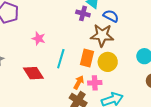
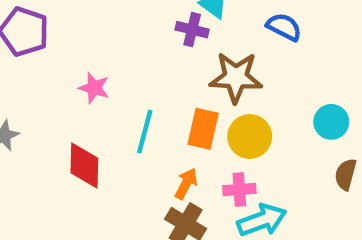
blue semicircle: (111, 16) -> (284, 27), moved
red diamond: (33, 73) -> (84, 165), turned 35
pink cross: (95, 83) -> (239, 189), moved

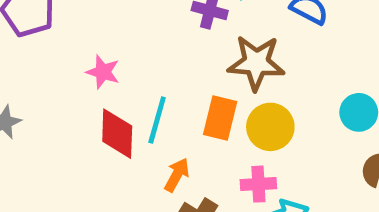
red diamond: (84, 165) -> (117, 134), moved
orange arrow: (186, 184) -> (177, 175), moved

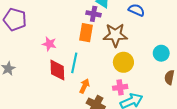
orange rectangle: (220, 118) -> (86, 33), moved

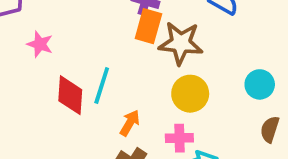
orange rectangle: (86, 33) -> (148, 26), moved
pink star: (49, 44) -> (40, 44), moved
orange arrow: (84, 86) -> (130, 123), moved

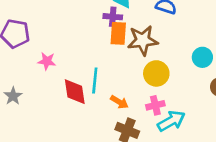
orange arrow: (130, 123) -> (119, 102), turned 102

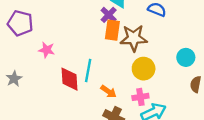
purple cross: (113, 17) -> (109, 15), turned 35

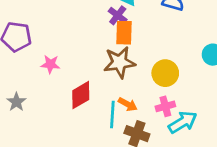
brown star: (134, 38) -> (119, 62), moved
cyan line: (88, 71) -> (112, 115), moved
red diamond: (69, 79) -> (81, 95), turned 70

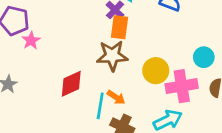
pink star: (50, 64) -> (31, 40), moved, turned 30
pink cross: (165, 106) -> (182, 86), moved, size x1.6

